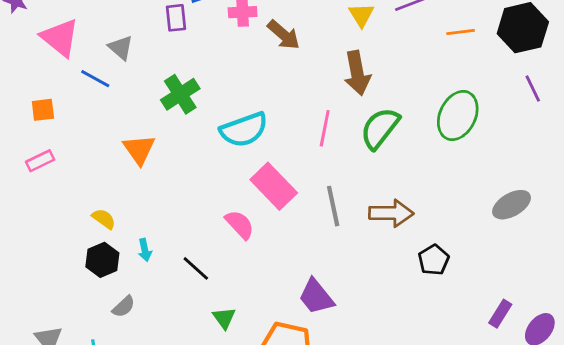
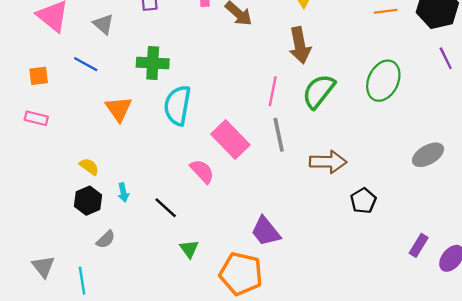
blue line: (95, 79) -> (86, 64), moved
green cross: (180, 94) -> (153, 63), turned 36
cyan semicircle: (244, 130) -> (177, 105), moved, turned 120
pink rectangle: (40, 161) -> (36, 118), turned 40
gray line: (333, 206) -> (279, 135), moved

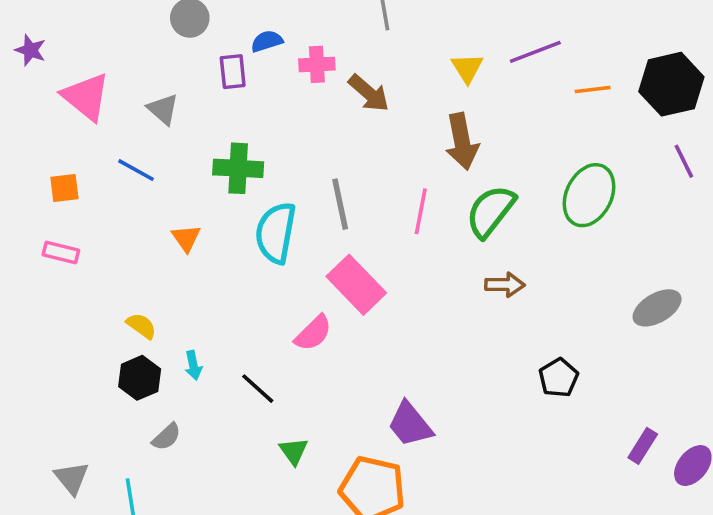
orange triangle: (119, 109) -> (186, 238), size x0.7
gray line: (279, 135) -> (340, 204), moved
brown arrow: (328, 162) -> (505, 285), moved, size x0.7
pink semicircle: (202, 171) -> (313, 333), turned 88

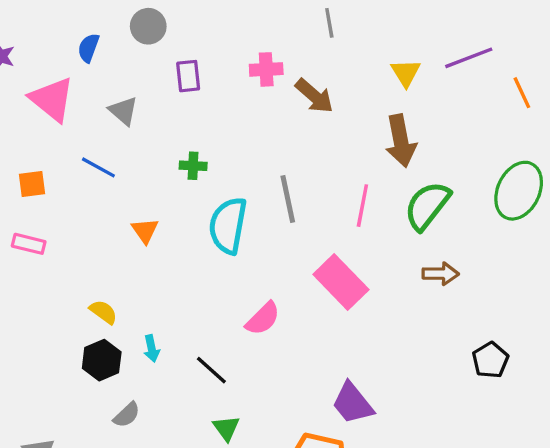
blue semicircle: (267, 41) -> (88, 48), moved, turned -52
orange line: (593, 90) -> (522, 93), turned 72
green cross: (238, 168) -> (193, 166), size x0.6
pink rectangle: (356, 285) -> (341, 282), moved
green triangle: (294, 451) -> (226, 428), moved

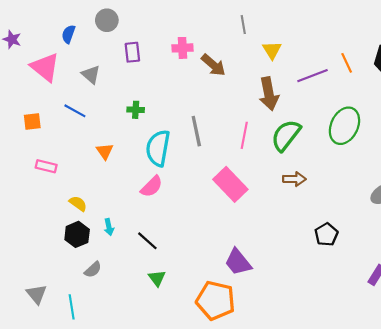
gray line: (329, 23) -> (243, 25), moved
purple line: (469, 58) -> (313, 76), moved
pink rectangle: (29, 244) -> (46, 166), moved
pink semicircle: (263, 319) -> (152, 186), moved

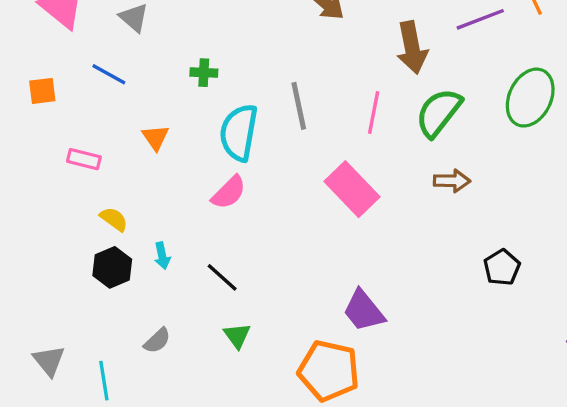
pink rectangle: (46, 166) -> (84, 159), moved
gray semicircle: (93, 270) -> (157, 341), moved

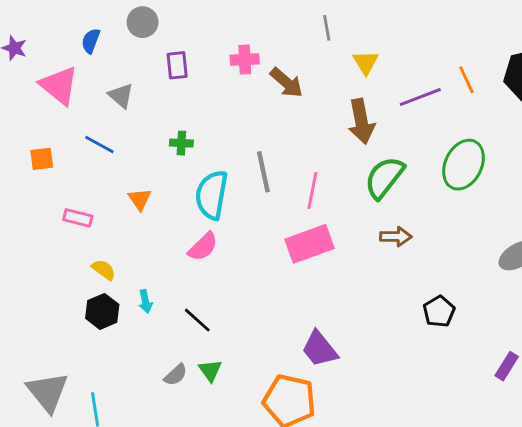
pink line: (374, 113) -> (312, 191), moved
pink rectangle: (352, 189) -> (310, 244), turned -66
gray semicircle: (157, 341) -> (176, 375), moved
gray triangle: (49, 361) -> (48, 392), size x1.5

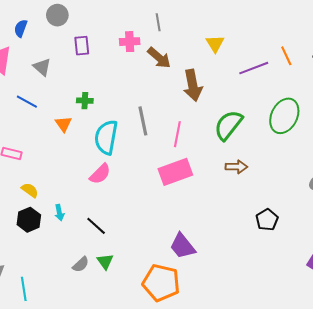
gray line: (327, 28) -> (158, 22), moved
brown arrow: (361, 121) -> (193, 85), moved
orange triangle: (140, 199) -> (63, 124), moved

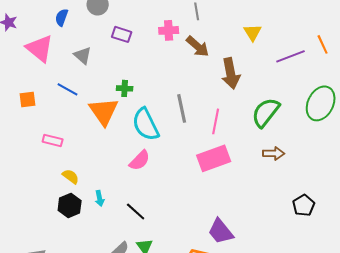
purple rectangle: (82, 46) -> (122, 34), turned -66
orange triangle: (63, 124) -> (104, 111), size x1.8
cyan semicircle: (106, 137) -> (146, 124), turned -36

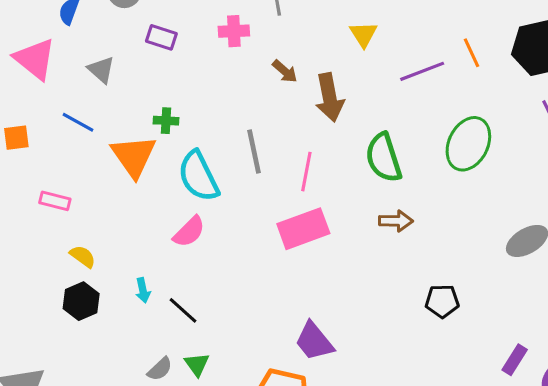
brown arrow: (198, 46) -> (285, 71), moved, size x0.7
green semicircle: (266, 112) -> (384, 158), turned -56
cyan arrow: (100, 198) -> (143, 290), moved
black pentagon: (304, 205) -> (442, 301), turned 30

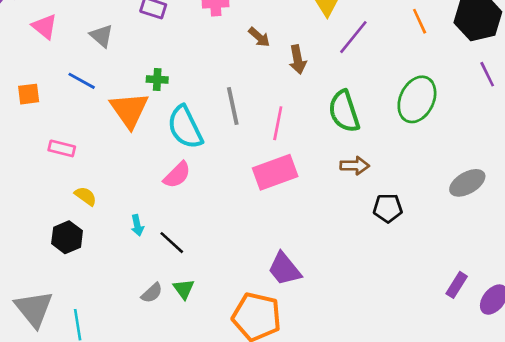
pink triangle: (35, 59) -> (45, 26), size x0.7
purple line: (422, 71) -> (353, 37), moved, turned -30
brown arrow: (330, 98) -> (298, 60), size x0.7
black hexagon: (81, 301) -> (67, 237), moved
black pentagon: (442, 301) -> (388, 208), moved

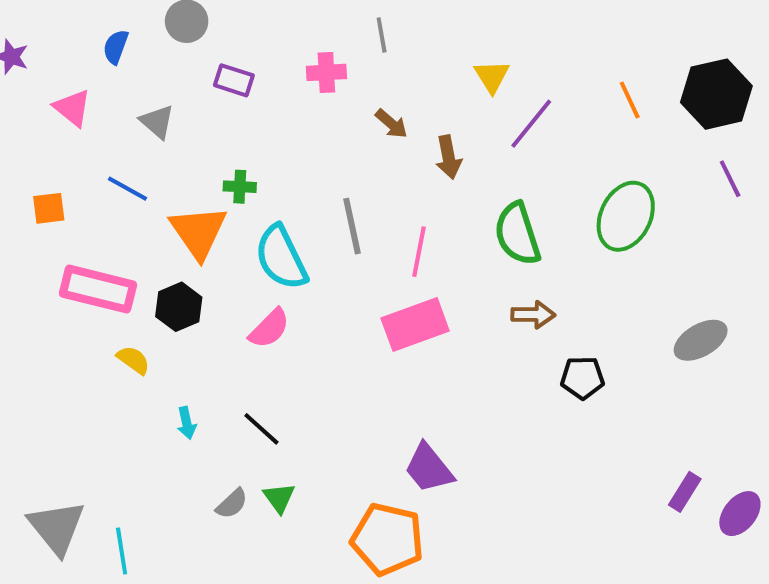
pink rectangle: (62, 148) -> (98, 289), size x1.8
cyan arrow: (137, 225) -> (187, 423), moved
black hexagon: (67, 237) -> (179, 307), moved

